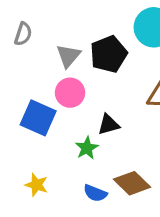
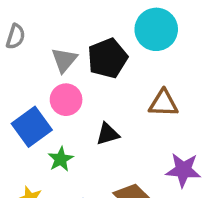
blue square: (38, 118) -> (32, 127), turned 30
green star: (87, 148) -> (61, 159), moved

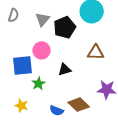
gray triangle: (64, 60) -> (42, 19), moved
blue square: (32, 127) -> (22, 65), turned 30

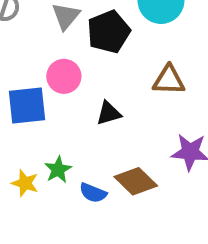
green star: (38, 84) -> (58, 170), moved

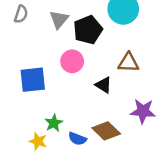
pink circle: (64, 76) -> (72, 61), moved
black triangle: (109, 113) -> (104, 85), moved, turned 48
yellow star: (25, 183) -> (38, 141), moved

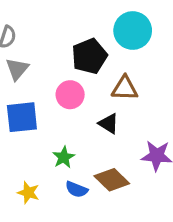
gray triangle: (59, 19) -> (17, 69), moved
brown triangle: (128, 63) -> (125, 88), moved
green star: (54, 123) -> (64, 157), moved

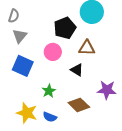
blue square: (22, 117) -> (23, 66), turned 30
blue semicircle: (77, 189) -> (50, 117), moved
yellow star: (28, 193) -> (27, 113), size x1.5

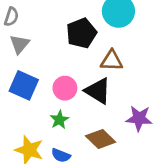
pink circle: (53, 52) -> (65, 88), moved
black triangle: (77, 70) -> (98, 91), size x1.5

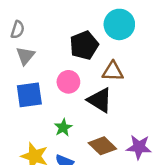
blue square: (24, 85) -> (29, 95), turned -32
pink circle: (65, 88) -> (68, 82), moved
purple star: (139, 118) -> (139, 147), moved

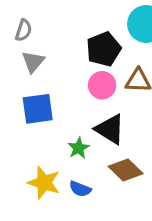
pink circle: (68, 82) -> (102, 85), moved
black triangle: (100, 100) -> (110, 129), moved

